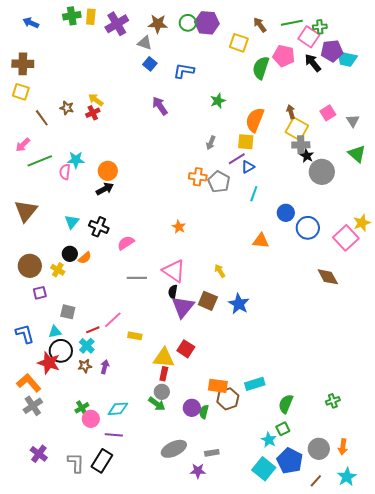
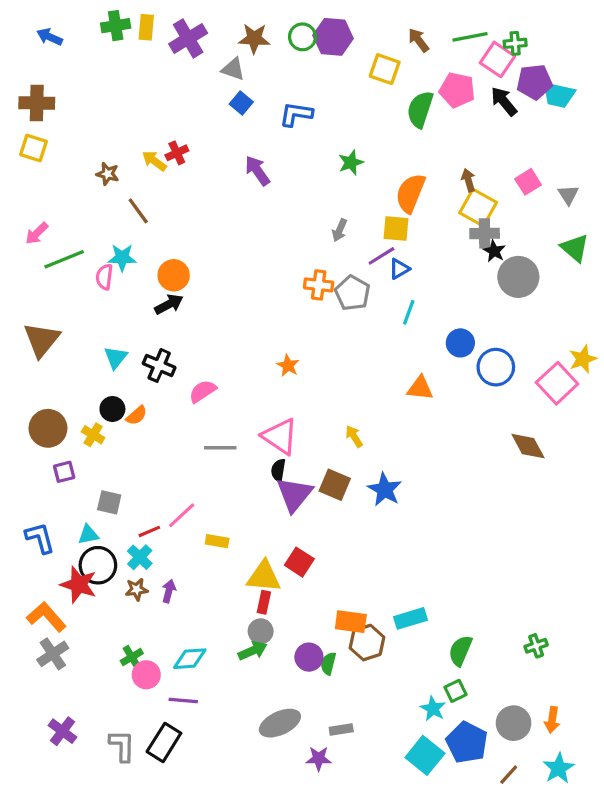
red cross: (93, 113) -> (177, 153), moved
brown line: (42, 118) -> (138, 211), moved
green arrow: (157, 404) -> (253, 651), turned -60

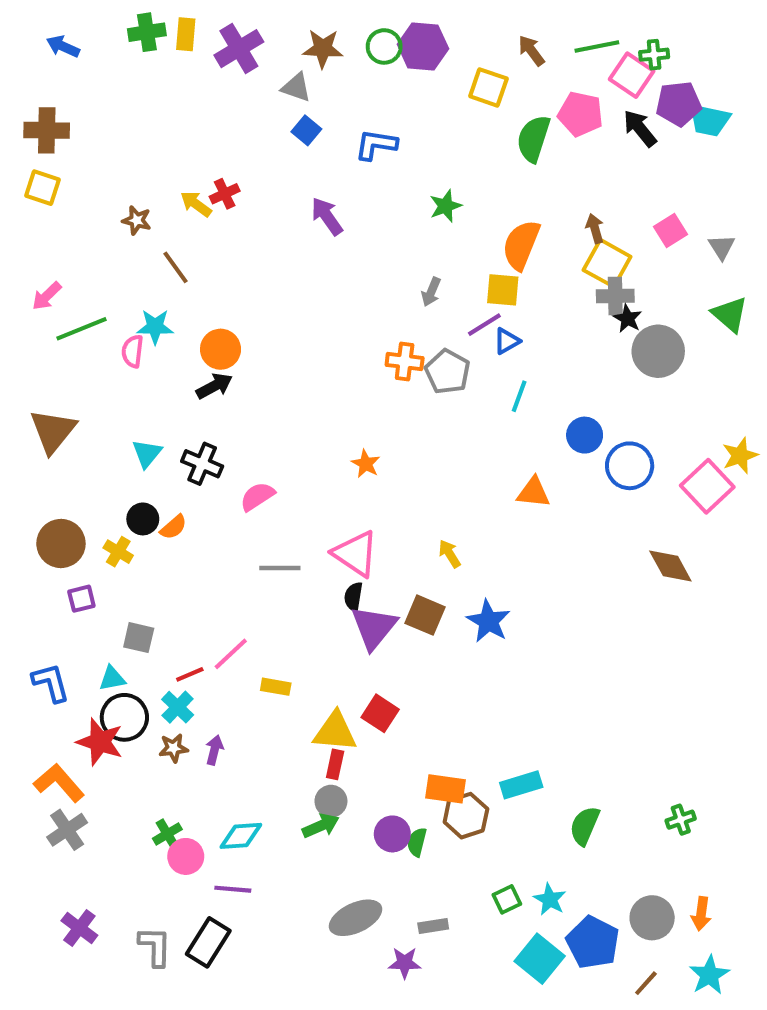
green square: (456, 691) -> (507, 899), moved

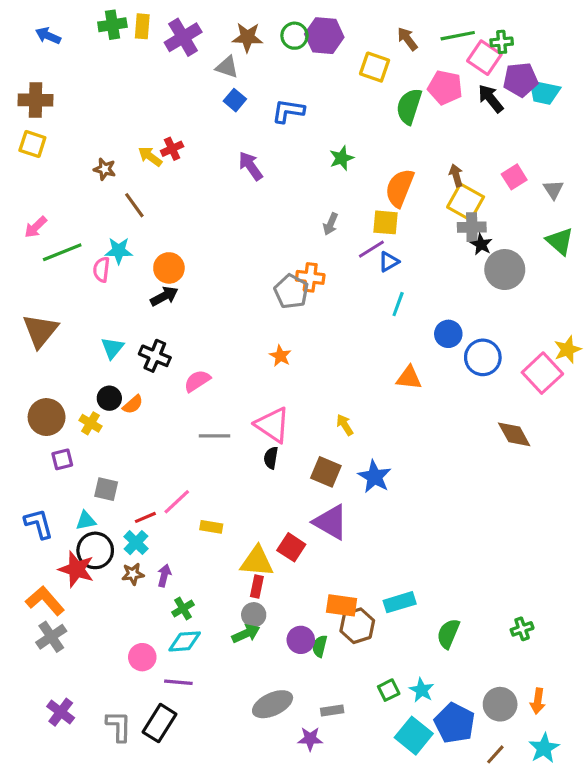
gray pentagon: (448, 372) -> (291, 291), moved
purple triangle: (374, 627) -> (331, 522), moved, turned -39
green cross: (167, 834) -> (183, 608), moved

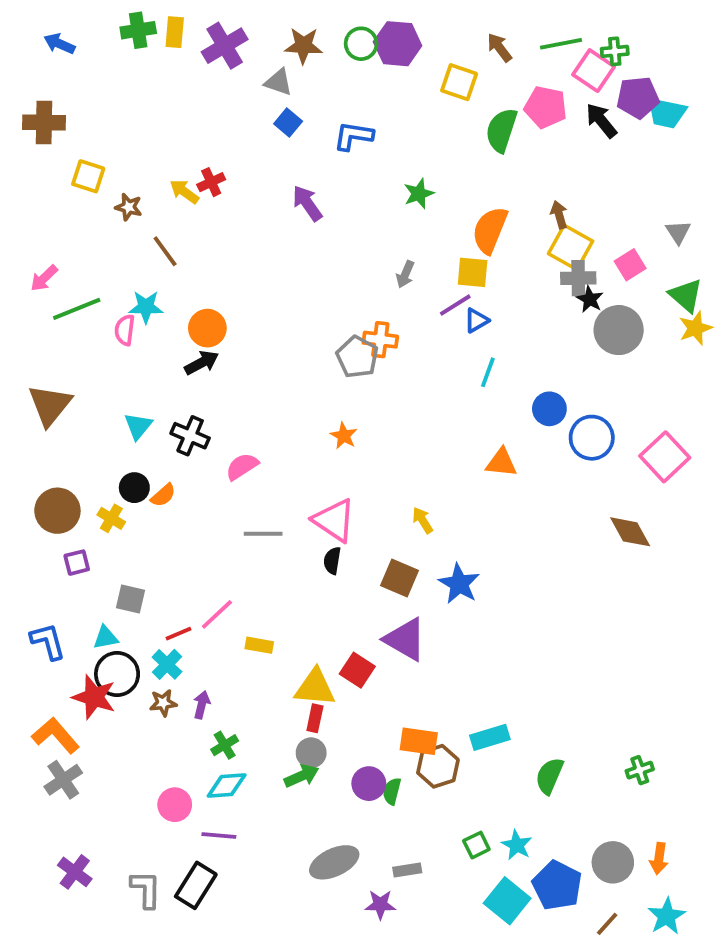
yellow square: (32, 144) -> (88, 176), moved
pink square: (514, 177) -> (630, 265), moved
yellow star: (568, 350) -> (695, 328), moved

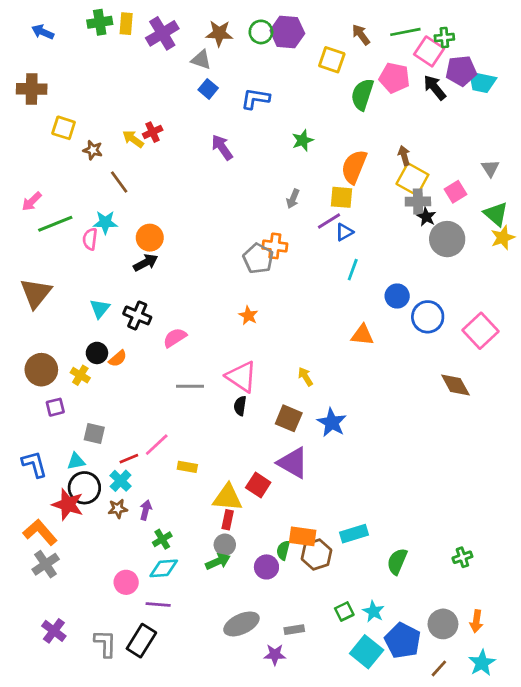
green semicircle: (392, 791) -> (283, 550), moved

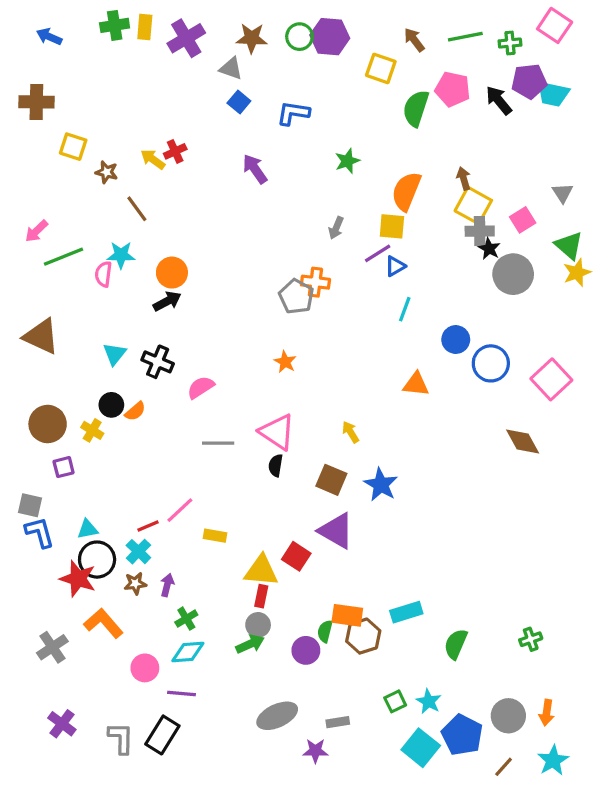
pink square: (429, 51) -> (555, 25), moved
brown triangle: (36, 293) -> (41, 336), turned -44
gray square: (94, 434) -> (30, 505), moved
orange L-shape: (40, 532) -> (103, 623), moved

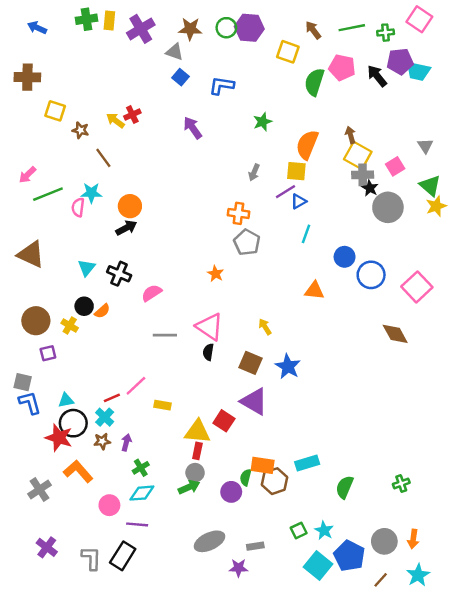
gray pentagon: (296, 296) -> (247, 242), moved

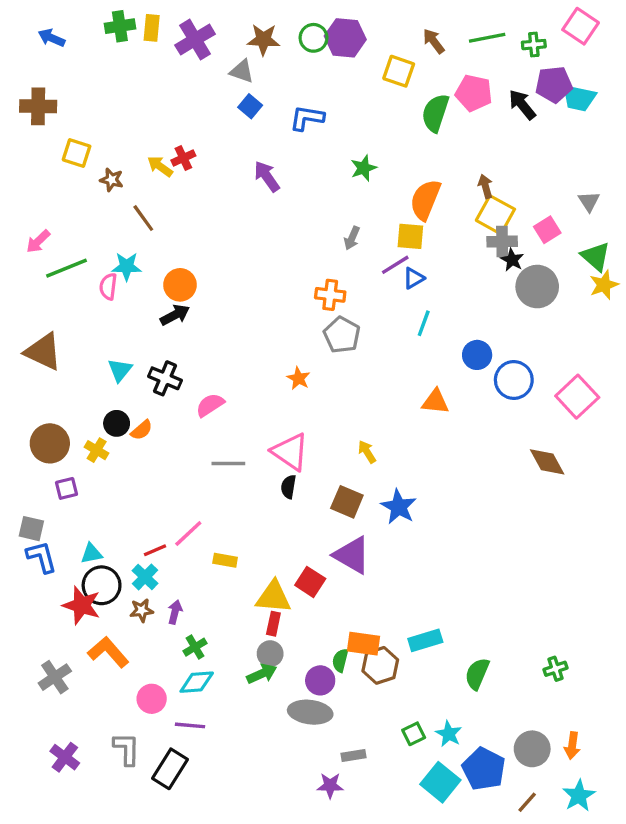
gray ellipse: (209, 541) -> (310, 712), moved, turned 32
gray L-shape: (91, 558) -> (127, 749), moved

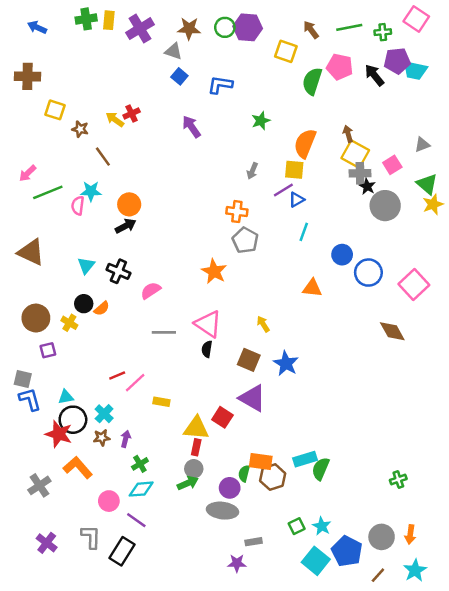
gray triangle: (589, 201) -> (422, 145), turned 42
orange star: (298, 378) -> (214, 271), size x1.5
red line: (155, 550) -> (117, 375), moved
green semicircle: (477, 674) -> (321, 469), moved
purple line: (190, 725) -> (136, 520), turned 30

